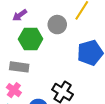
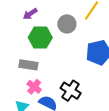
pink cross: (14, 90) -> (34, 87), moved

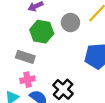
pink cross: (34, 87) -> (27, 80), turned 32

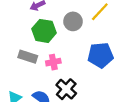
pink cross: (27, 80) -> (53, 62), moved

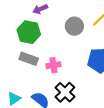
green hexagon: (44, 31) -> (29, 32), moved

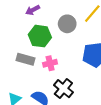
green hexagon: (29, 32) -> (40, 36), moved

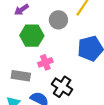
gray rectangle: (25, 59) -> (21, 76), moved

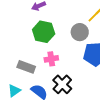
gray circle: (58, 20) -> (80, 32), moved

